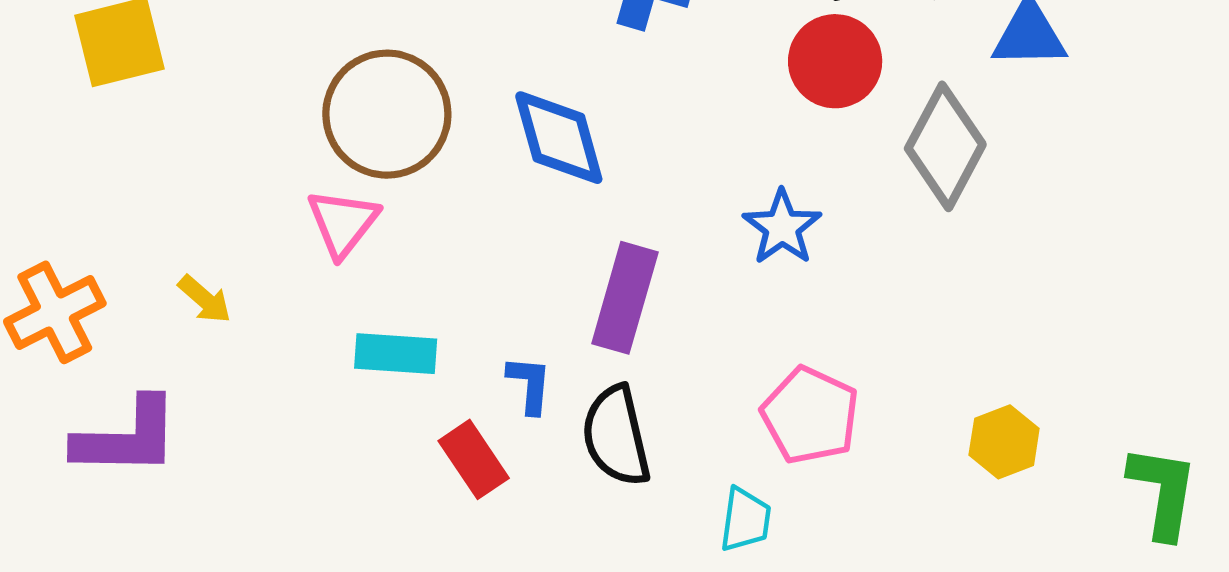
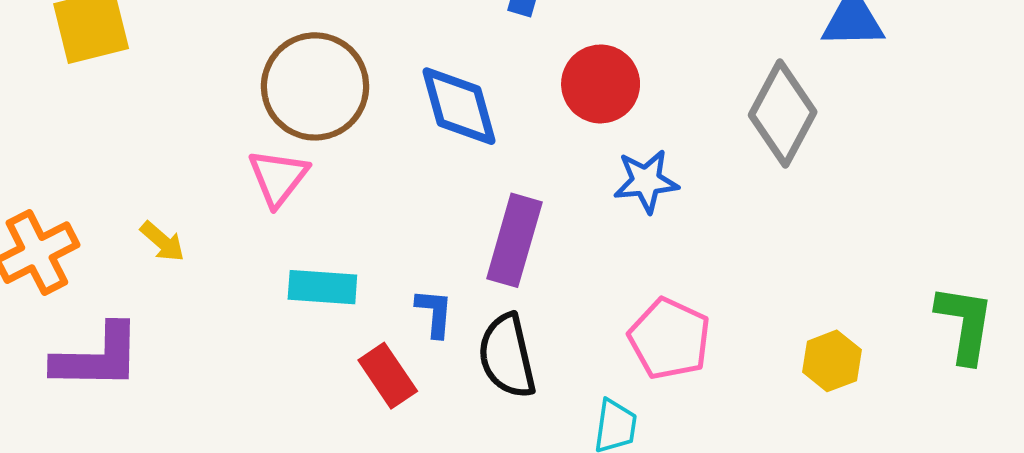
red circle: (835, 61) -> (601, 84), moved
blue star: (782, 227) -> (646, 181), turned 30
green L-shape: (1163, 492) -> (965, 324), moved

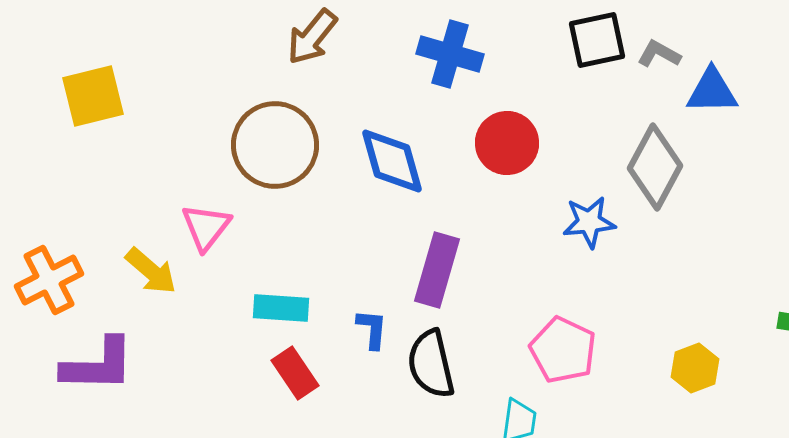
pink triangle: (278, 178) -> (206, 227), moved
blue star: (646, 181) -> (589, 222), moved
yellow arrow: (162, 242) -> (151, 271), size x1.4
red rectangle: (388, 376) -> (295, 373), moved

